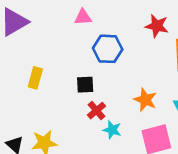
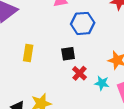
cyan star: (112, 130) -> (102, 83), moved

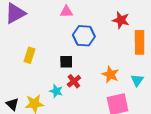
cyan star: (102, 83) -> (56, 91), moved

